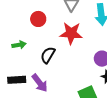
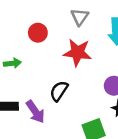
black semicircle: (48, 55) -> (59, 91), moved

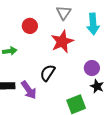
red star: (77, 53) -> (62, 42), turned -30

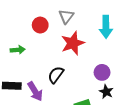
gray triangle: (64, 13) -> (66, 16), moved

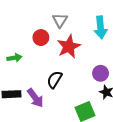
red circle: (40, 25) -> (41, 38), moved

